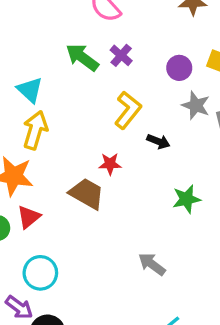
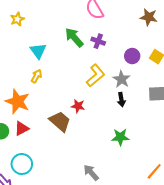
purple cross: (121, 55) -> (98, 41), turned -32
gray star: (196, 105) -> (122, 79), moved
yellow arrow: (35, 130) -> (36, 76), size x0.6
black arrow: (158, 141) -> (121, 100), moved, turned 48

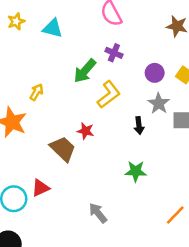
green arrow: (74, 38) -> (85, 71), moved, turned -100
cyan triangle: (38, 51) -> (53, 28), moved, turned -42
gray star: (122, 79) -> (159, 104), moved
red triangle: (22, 128) -> (40, 188), moved

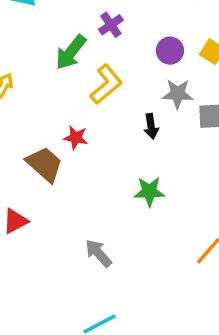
purple cross: (114, 53) -> (111, 25), turned 35
gray star: (159, 104) -> (178, 94), turned -30

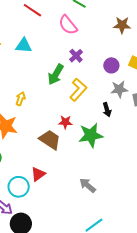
green star: (149, 192) -> (91, 135), moved, size x1.4

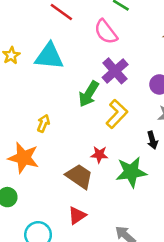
cyan triangle: (24, 46) -> (49, 56), size x1.4
purple cross: (76, 56) -> (115, 71), size x1.5
red triangle: (38, 174) -> (77, 215), moved

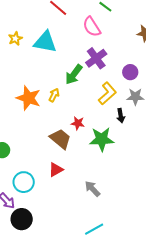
yellow L-shape: (117, 114) -> (107, 93), moved
yellow arrow: (43, 123) -> (54, 95), moved
orange star: (23, 158) -> (29, 98), moved

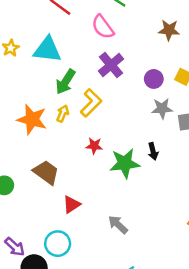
green arrow: (74, 75) -> (65, 82), moved
yellow L-shape: (107, 93) -> (91, 103), moved
black arrow: (121, 116) -> (153, 151), moved
brown trapezoid: (60, 139) -> (46, 172), moved
cyan circle: (24, 182) -> (58, 244), moved

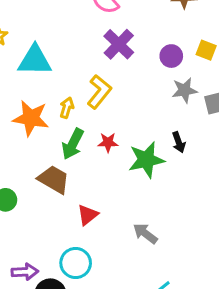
cyan triangle: (47, 50) -> (35, 60), moved
green arrow: (65, 82) -> (73, 144), moved
purple arrow: (15, 247) -> (25, 272), turned -40

